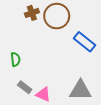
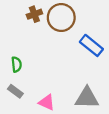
gray rectangle: (25, 87) -> (15, 91), moved

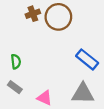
blue rectangle: (91, 45) -> (87, 59), moved

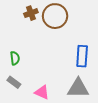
blue rectangle: (87, 59) -> (82, 56), turned 55

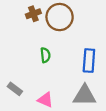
green semicircle: (15, 58) -> (45, 55), moved

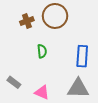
brown cross: (33, 14) -> (27, 21), moved

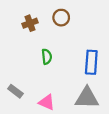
brown circle: (55, 16) -> (61, 18), size x0.6

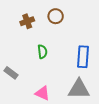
gray rectangle: (15, 91) -> (11, 73), moved

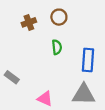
green semicircle: (42, 52) -> (57, 47), moved

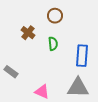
brown cross: (29, 22) -> (28, 33), moved, turned -32

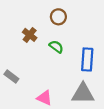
green semicircle: (53, 44) -> (56, 47), turned -48

